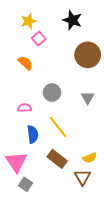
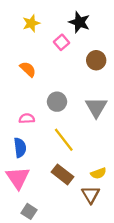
pink square: (39, 39) -> (61, 42), moved
brown circle: (88, 55) -> (96, 60), size x0.7
gray triangle: (88, 98) -> (96, 107), size x1.5
blue semicircle: (33, 134) -> (20, 148), moved
gray square: (25, 184) -> (29, 211), moved

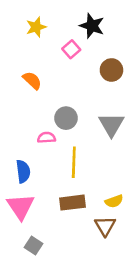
pink semicircle: (27, 118) -> (46, 138), moved
yellow line: (64, 140) -> (74, 162), turned 40
brown rectangle: (63, 174) -> (72, 203), turned -45

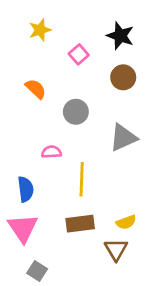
black star: (92, 26) -> (120, 36), moved
gray circle: (66, 118) -> (76, 112), moved
gray triangle: (111, 125) -> (123, 138), turned 36

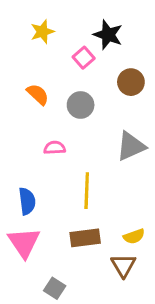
black star: (120, 36) -> (108, 35), moved
gray circle: (76, 112) -> (81, 105), moved
pink semicircle: (51, 152) -> (55, 148), moved
gray square: (37, 271) -> (55, 288), moved

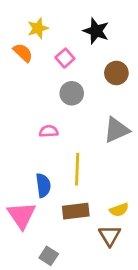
pink square: (84, 58) -> (65, 58), moved
orange semicircle: (38, 94) -> (23, 53), moved
blue semicircle: (27, 201) -> (43, 185), moved

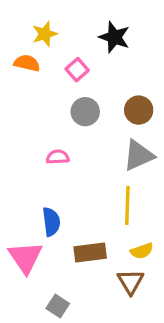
orange semicircle: (23, 53) -> (27, 63), turned -30
brown circle: (116, 73) -> (139, 110), moved
yellow line: (77, 169) -> (127, 206), moved

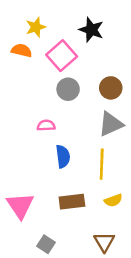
pink square: (77, 70) -> (62, 56), size x1.6
blue semicircle: (51, 222) -> (63, 156), moved
brown triangle: (131, 282) -> (104, 242), moved

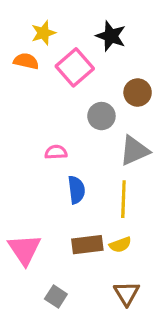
brown circle: (111, 88) -> (138, 93), moved
gray circle: (68, 89) -> (101, 116), moved
yellow semicircle: (113, 200) -> (120, 245), moved

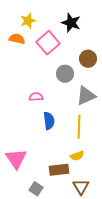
brown rectangle: (87, 245) -> (59, 170), moved

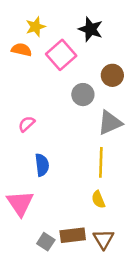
pink semicircle: (36, 97) -> (27, 124), moved, turned -40
blue semicircle: (49, 121) -> (42, 165), moved
yellow semicircle: (77, 156) -> (98, 199), turned 88
brown rectangle: (59, 170) -> (73, 235), moved

